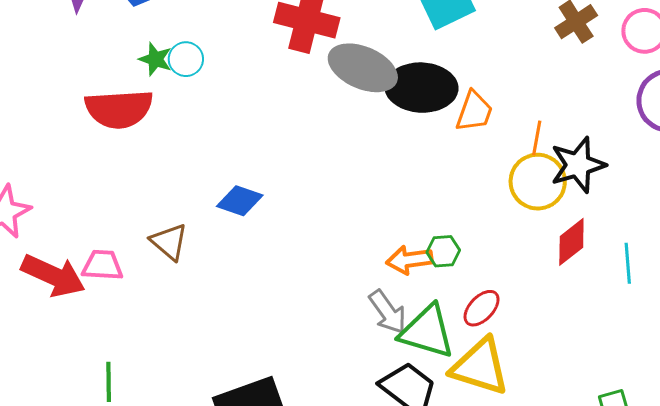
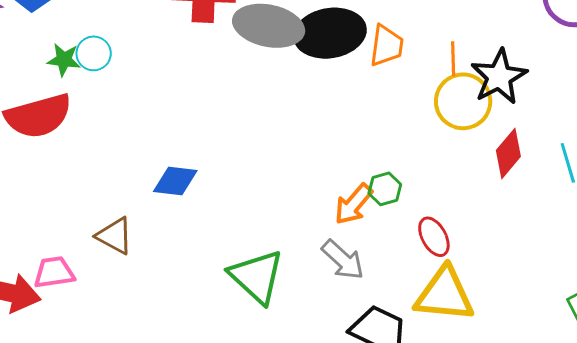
orange arrow: (409, 260) -> (353, 204), turned -30
red ellipse: (482, 308) -> (434, 237), turned -60
green triangle: (427, 332) -> (257, 277), moved, turned 38

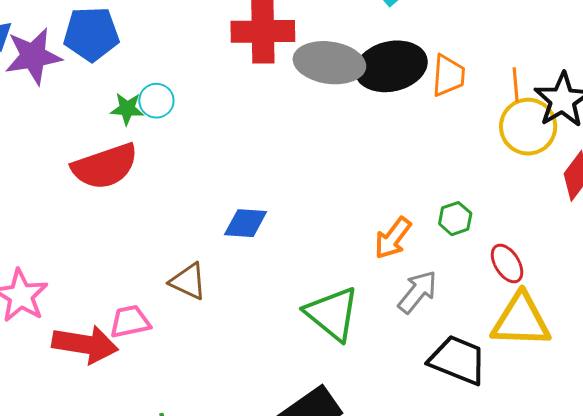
orange arrow: (353, 204) -> (393, 238), moved
gray arrow: (343, 260) -> (417, 292), turned -90

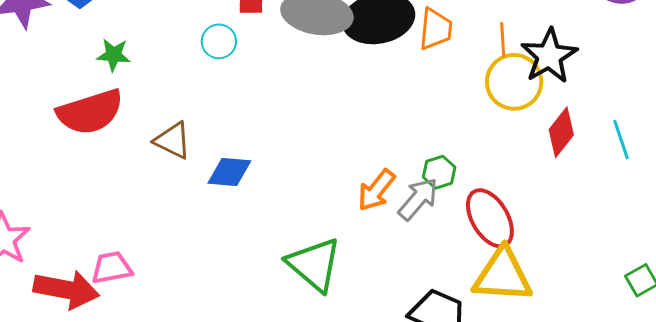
cyan circle: (156, 101) -> (219, 41), moved
red ellipse: (507, 263) -> (490, 218), size x1.5
brown triangle: (188, 281) -> (173, 140), moved
gray arrow: (417, 292) -> (418, 199), moved

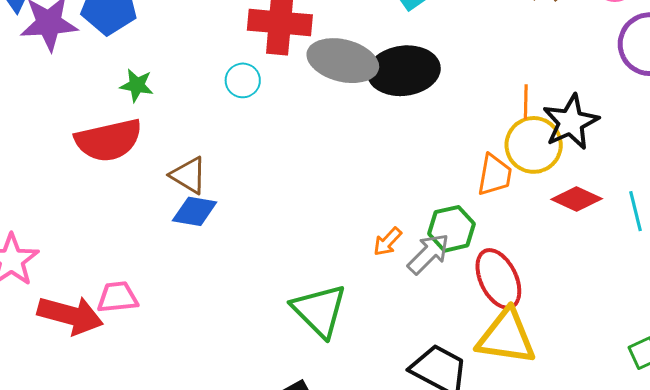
orange trapezoid: (436, 29) -> (495, 175), moved
red diamond: (561, 132) -> (577, 199), turned 72
blue diamond: (229, 172) -> (195, 211), moved
green hexagon: (439, 172) -> (451, 229), size x1.4
orange arrow: (376, 190) -> (387, 242), size x0.7

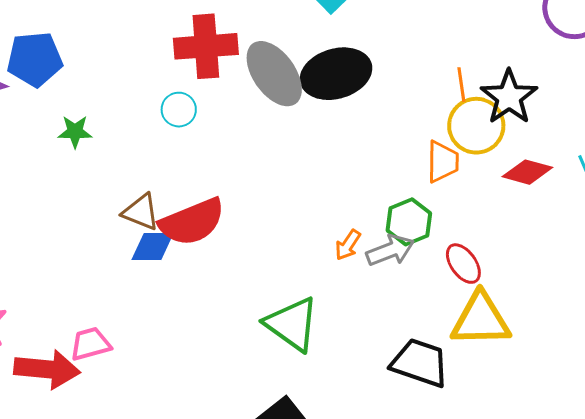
gray ellipse: (343, 61) -> (274, 74), turned 50
red semicircle: (109, 140) -> (192, 222), moved
gray arrow: (428, 254) -> (390, 250), turned 33
red ellipse: (498, 279) -> (463, 264), size x0.7

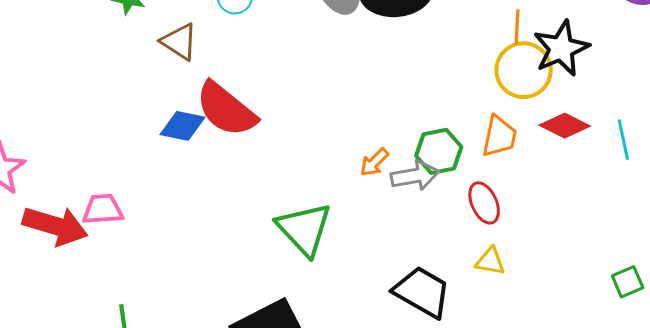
orange trapezoid: (443, 162) -> (499, 136), moved
brown triangle: (141, 212) -> (179, 42), moved
red semicircle: (192, 222) -> (226, 109), turned 50
yellow triangle: (481, 320) -> (490, 261), size x0.5

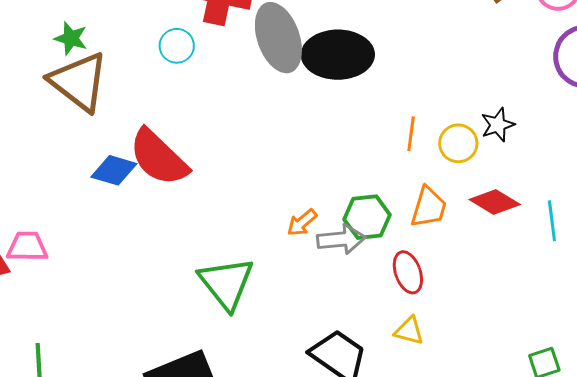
orange line: (517, 27) -> (411, 134), moved
brown triangle: (179, 42) -> (79, 82), moved, size x1.6
black star: (561, 48) -> (498, 125), size x0.6
yellow circle: (524, 70) -> (458, 143), size x0.7

